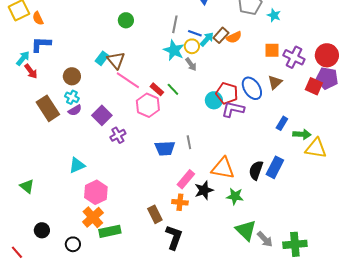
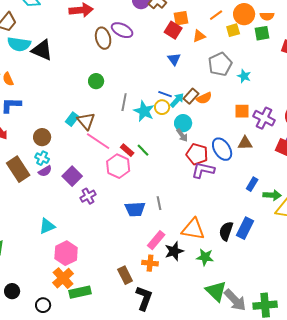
gray line: (175, 24) -> (124, 102), moved
gray arrow: (191, 64) -> (182, 135), moved
brown triangle: (275, 82) -> (245, 143), turned 42
cyan circle: (214, 100) -> (183, 123), moved
gray arrow: (265, 239) -> (235, 300), size x1.4

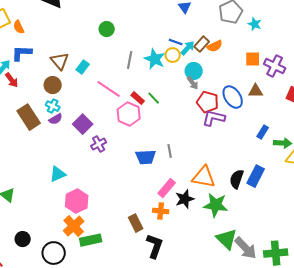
gray line: (124, 102) -> (130, 60), moved
brown triangle: (86, 121) -> (60, 61), moved
green star: (205, 257) -> (216, 205), size x1.4
black circle: (43, 305) -> (54, 253), size x1.5

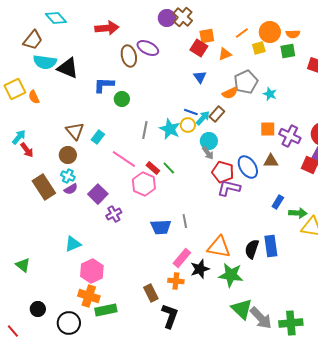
orange semicircle: (215, 46) -> (230, 93), moved
blue L-shape: (22, 53) -> (104, 85), moved
blue rectangle: (256, 176) -> (271, 246), turned -35
orange cross: (74, 226) -> (89, 296), turned -30

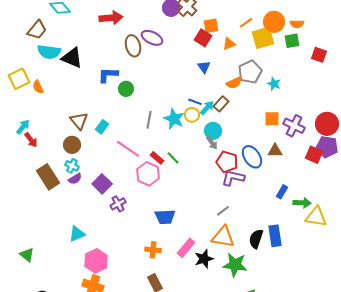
yellow square: (259, 48) -> (263, 38), size x1.6
gray line: (185, 221) -> (223, 211), moved, turned 64
orange cross: (176, 281) -> (153, 250), moved

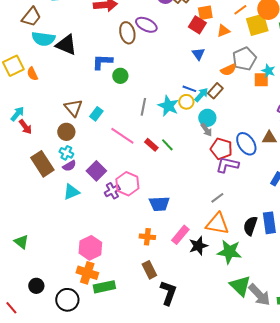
orange square: (272, 119) -> (261, 80), moved
pink hexagon: (148, 174) -> (127, 184), moved
cyan triangle: (77, 234) -> (71, 192), moved

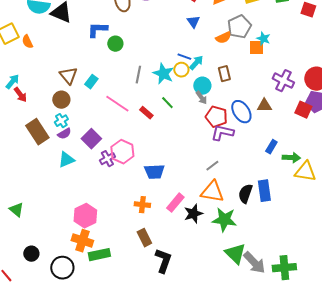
brown rectangle: (215, 91) -> (224, 74), moved, turned -56
green line: (167, 145) -> (167, 103), moved
cyan cross: (66, 153) -> (61, 121), turned 32

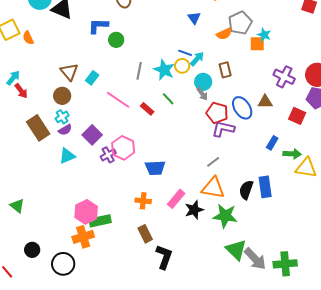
red square: (303, 110) -> (297, 116), moved
orange cross: (82, 241) -> (83, 237), turned -35
green rectangle: (99, 255) -> (100, 221), moved

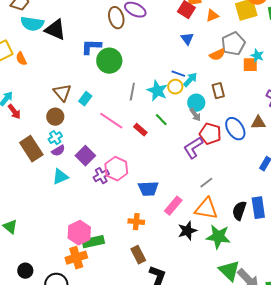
green circle: (116, 40) -> (109, 61), size x1.6
purple L-shape: (223, 129) -> (193, 148), moved, turned -45
pink rectangle: (176, 199) -> (173, 206), moved

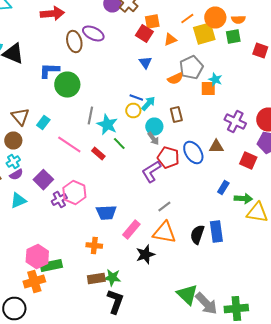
cyan star: (157, 91) -> (107, 124), moved
green star: (218, 237) -> (112, 278), moved, size x0.7
brown rectangle: (138, 255) -> (96, 278), turned -72

